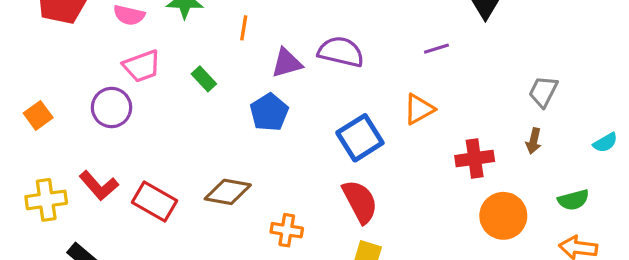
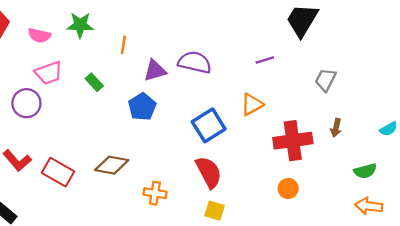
gray trapezoid: (543, 92) -> (326, 80), moved
red cross: (475, 158) -> (293, 141), size x1.4
orange circle: (503, 216) -> (288, 188), moved, size x0.6

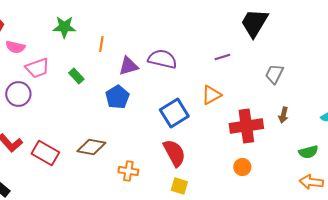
pink semicircle: (39, 35) -> (15, 47), moved

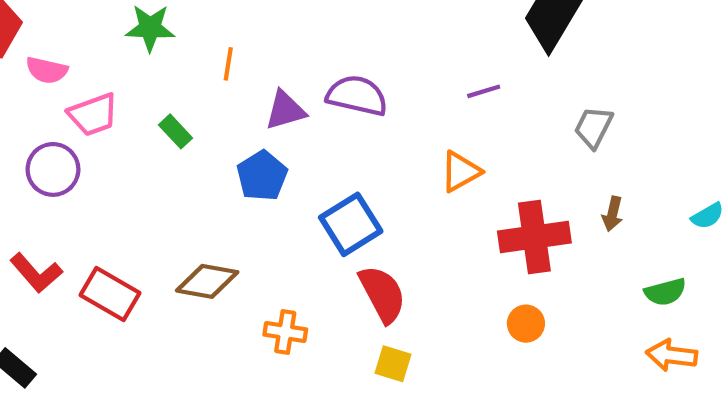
blue square: (174, 113) -> (351, 224), moved

